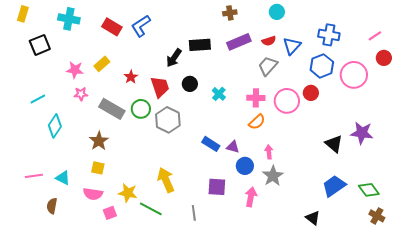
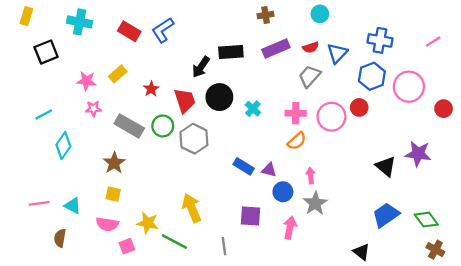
red circle: (384, 58) -> (444, 109), moved
black circle: (190, 84) -> (219, 97), size x1.5

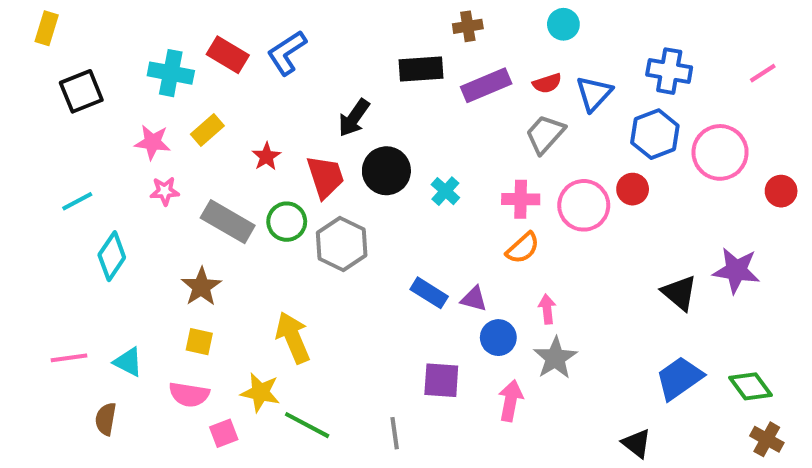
cyan cross: (80, 22) -> (171, 73), moved
black rectangle: (231, 52) -> (421, 69), moved
yellow arrow: (192, 208) -> (293, 338), moved

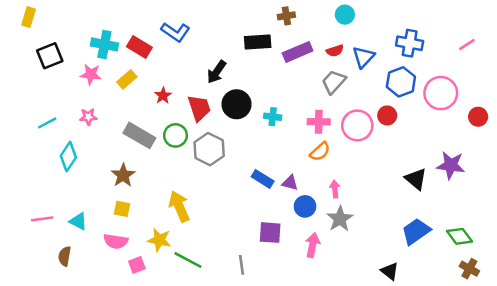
blue L-shape: (287, 53) -> (175, 32), turned -112
red rectangle: (228, 55) -> (139, 47), moved
pink star: (152, 142) -> (91, 74), moved
pink star: (165, 191) -> (88, 117), moved
cyan cross: (445, 191) -> (273, 117), turned -35

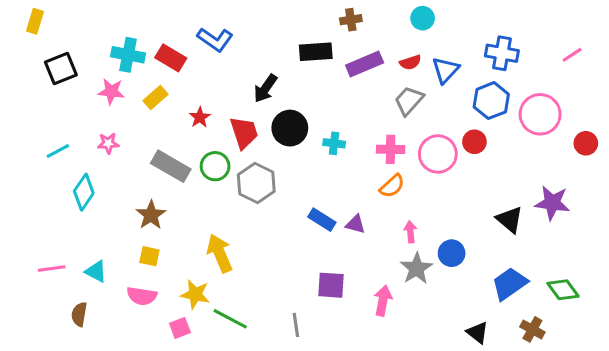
blue circle: (305, 206) -> (452, 253), moved
pink square: (137, 265) -> (180, 328), moved
brown cross: (469, 269) -> (532, 329), moved

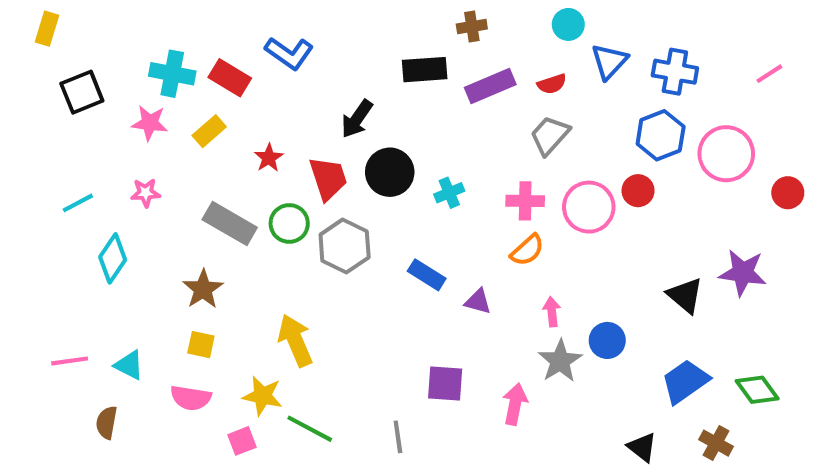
blue triangle: (445, 70) -> (609, 61), moved
cyan cross: (334, 143) -> (449, 193), turned -30
blue rectangle: (322, 220) -> (427, 275), moved

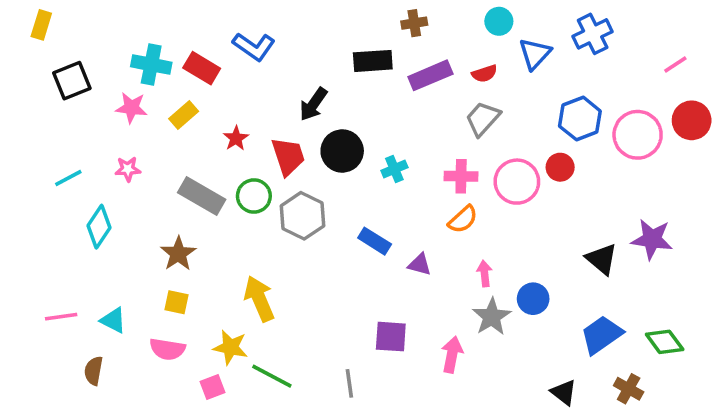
blue cross: (675, 72) -> (593, 34), moved, turned -36
red circle: (788, 193) -> (692, 120), moved, size x1.4

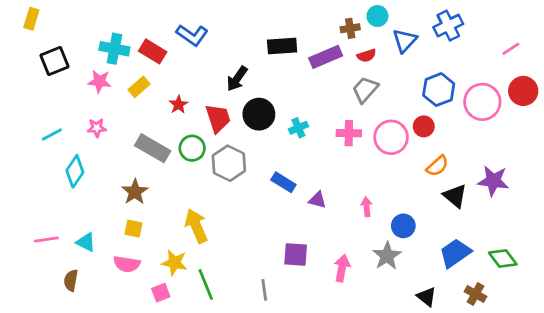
brown cross: (414, 23) -> (350, 28), moved
orange semicircle: (463, 219) -> (437, 166), moved
gray star: (492, 317) -> (387, 256), moved
green line: (272, 376) -> (206, 284), turned 40

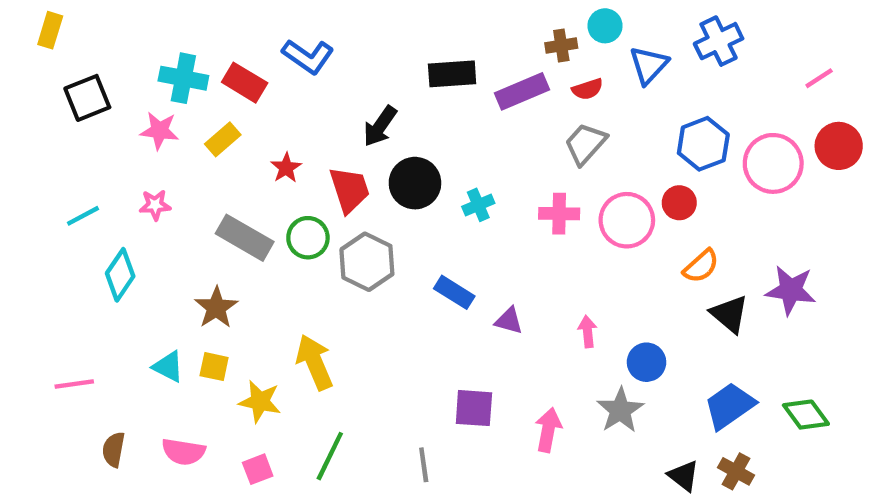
cyan triangle: (86, 242) -> (168, 367), moved
yellow star: (174, 263) -> (260, 401), moved
pink semicircle: (127, 264) -> (183, 452), moved
green line: (206, 284) -> (330, 456), turned 48
brown cross: (476, 294) -> (736, 471), moved

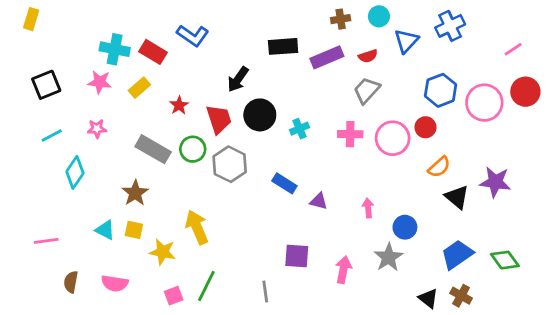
brown cross: (561, 45) -> (341, 19), moved
black square: (87, 98) -> (46, 85), moved
pink square: (258, 469) -> (174, 296), moved

